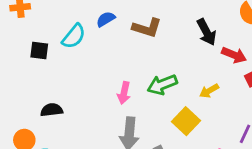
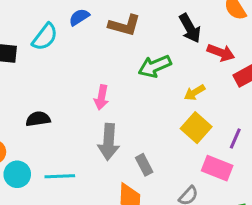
green arrow: (162, 85) -> (155, 66), moved
black semicircle: (52, 110) -> (38, 119), moved
yellow square: (186, 121) -> (196, 128), moved

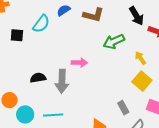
yellow arrow: (195, 92) -> (140, 58), turned 88
pink arrow: (101, 97) -> (79, 63), turned -98
gray arrow: (109, 142) -> (62, 81), moved
gray rectangle: (144, 165) -> (123, 108), moved

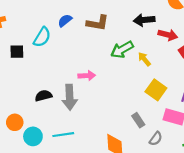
black arrow: (136, 16) -> (144, 20), turned 120
yellow arrow: (140, 58) -> (144, 59), moved

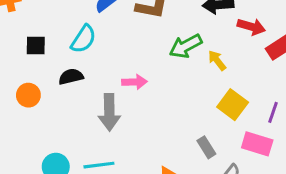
cyan semicircle: (42, 37) -> (83, 39), moved
black semicircle: (43, 96) -> (71, 77), moved
orange circle: (15, 122) -> (28, 95), moved

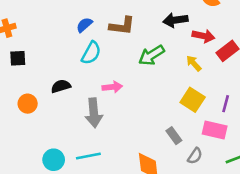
cyan semicircle: (83, 39) -> (91, 53), moved
black square: (36, 45) -> (18, 58), moved
yellow arrow: (217, 60) -> (194, 63), moved

